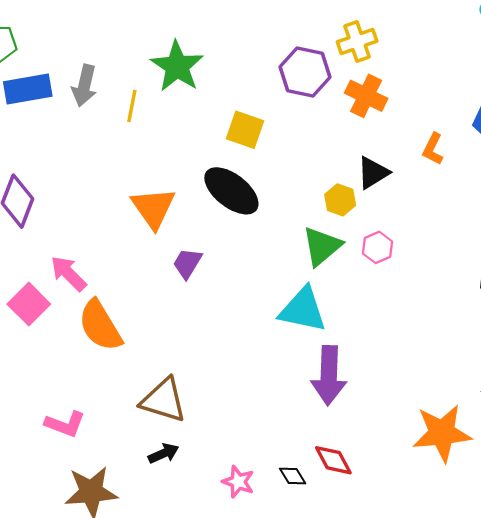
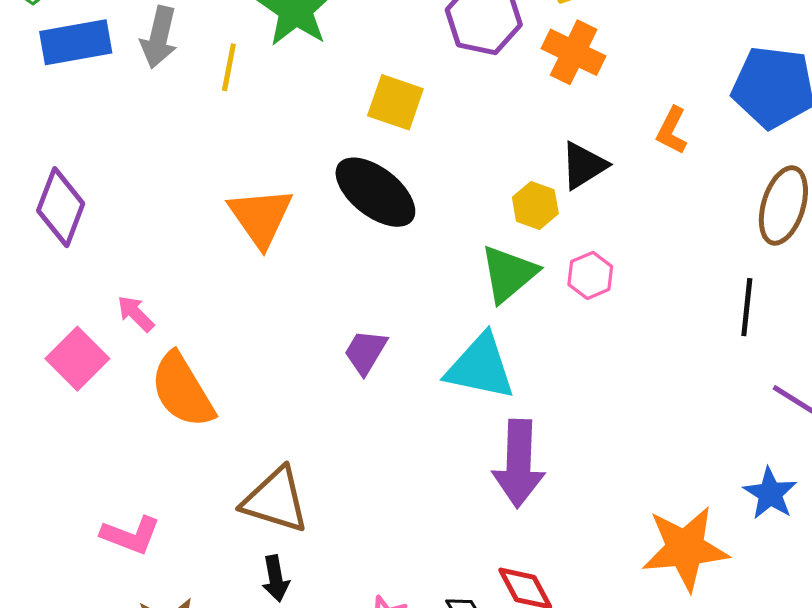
purple trapezoid: (187, 263) -> (365, 352), moved
pink arrow: (68, 273) -> (136, 314), size x0.7
black arrow: (164, 453) -> (276, 578), turned 104

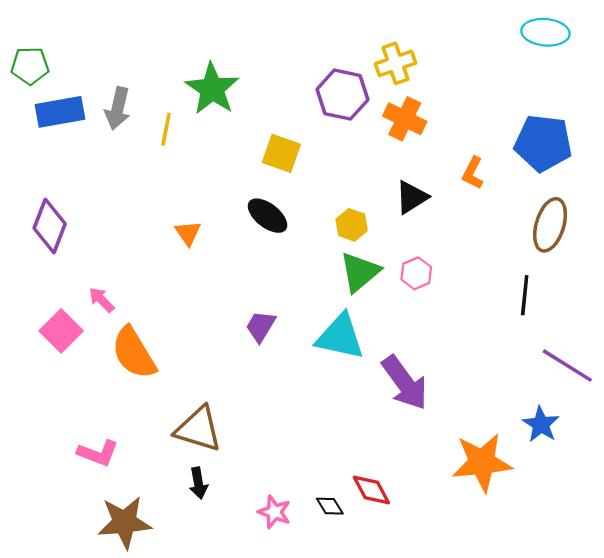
black ellipse: (375, 192) -> (268, 216), size x0.7
yellow hexagon: (535, 205) -> (352, 225), moved
orange triangle: (261, 217) -> (188, 233), size x0.6
purple arrow: (519, 464) -> (405, 383), moved, turned -38

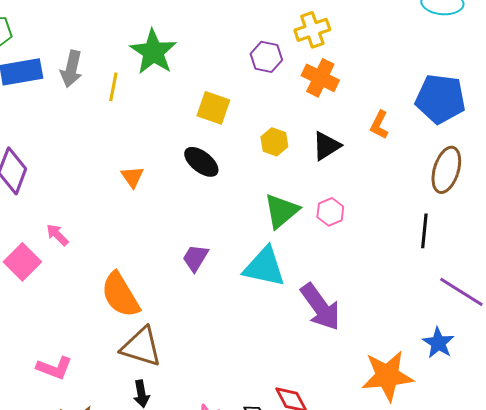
purple hexagon: (342, 95) -> (266, 57), size x0.7
yellow hexagon: (352, 225) -> (274, 142), moved
orange semicircle: (134, 353) -> (120, 295), moved

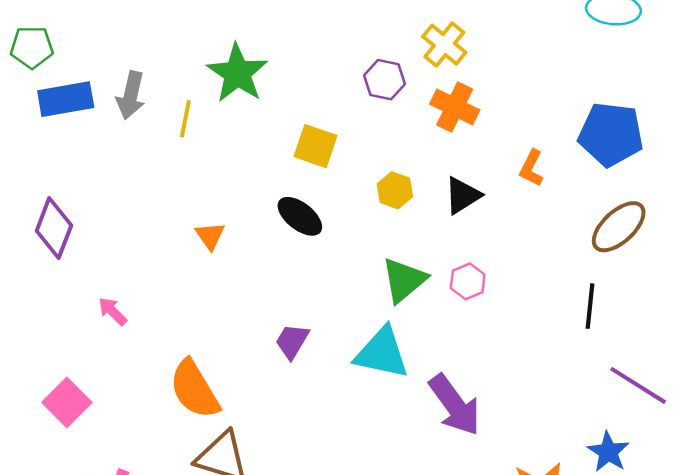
yellow cross: (312, 30) -> (444, 45), turned -32
brown ellipse: (446, 170) -> (619, 227), turned 30
pink square: (22, 262) -> (67, 402), moved

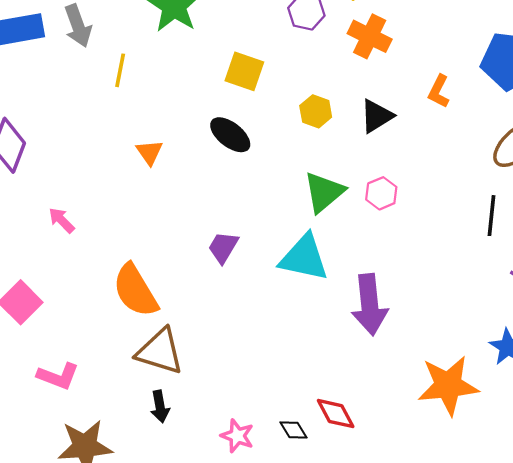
gray arrow: (131, 95) -> (78, 26), turned -33
yellow line: (185, 119) -> (120, 70), moved
purple arrow: (455, 405) -> (370, 305), turned 30

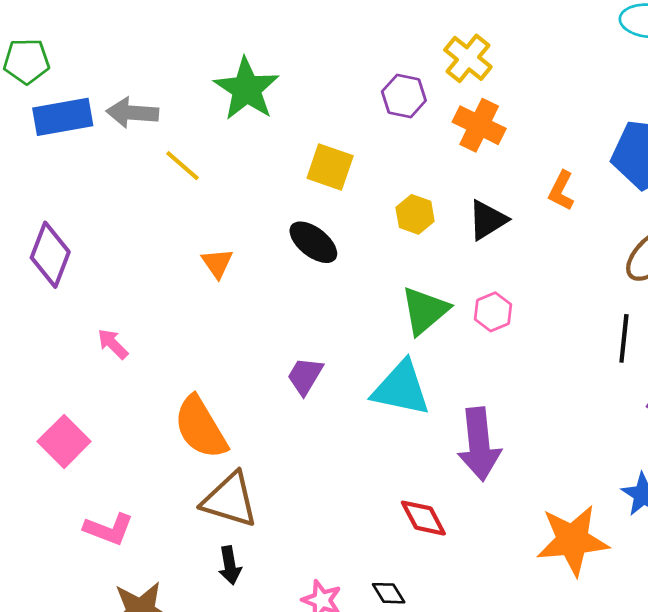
gray arrow: (78, 26) -> (132, 113), turned 114
yellow line: (120, 70) -> (182, 166), turned -60
red diamond: (336, 414) -> (423, 518), moved

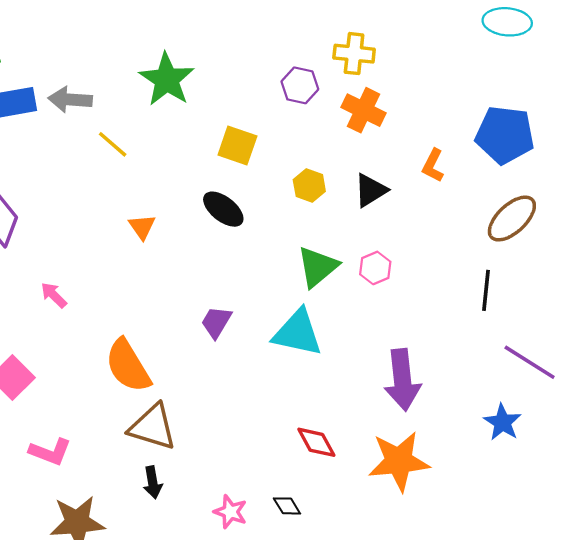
yellow cross: (468, 58) -> (354, 54), turned -33
purple arrow: (479, 444) -> (402, 380), moved
orange star: (572, 540) -> (399, 461), moved

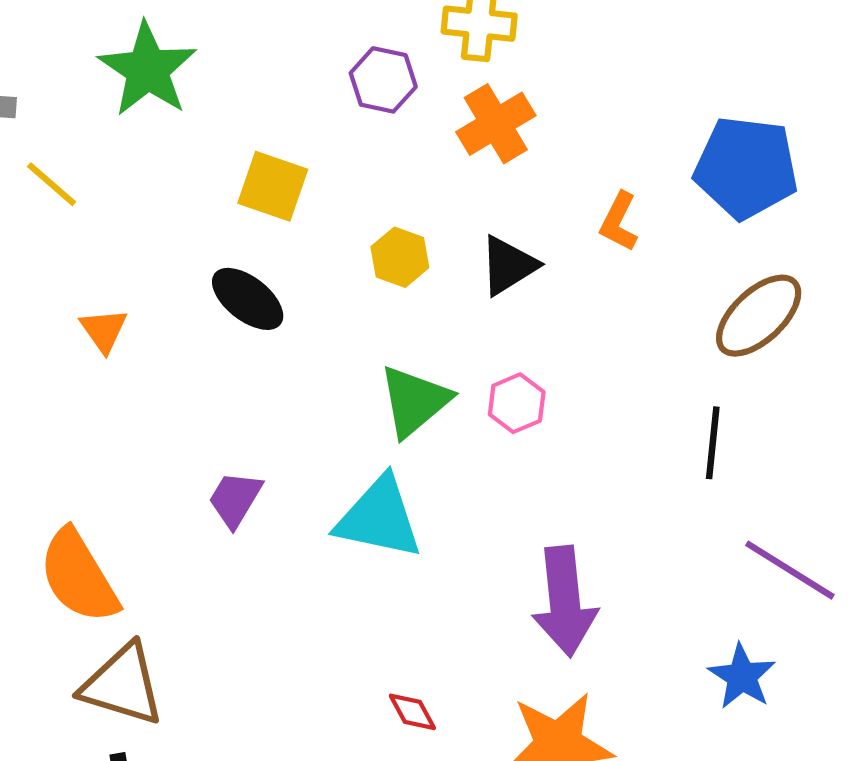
orange cross: (363, 110) -> (496, 124), turned 33
red diamond: (316, 442) -> (412, 712), size x0.7

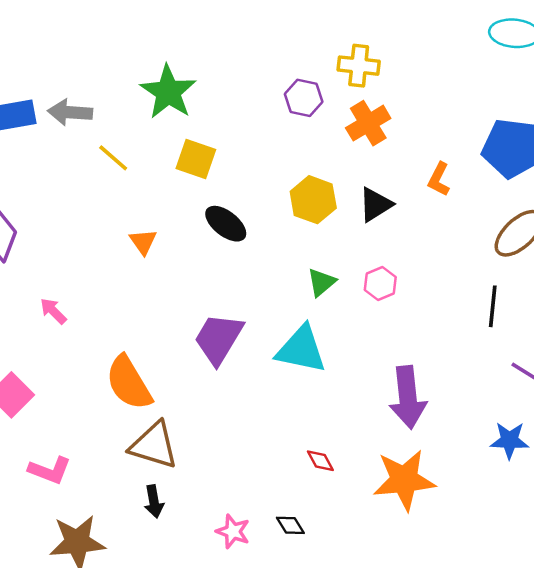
yellow square: (273, 186) -> (196, 159), moved
yellow hexagon: (400, 257) -> (313, 200), size x1.4
green triangle: (414, 401) -> (322, 282), size x0.7
purple trapezoid: (235, 499) -> (219, 339), size x1.6
blue star: (742, 676) -> (510, 440), turned -30

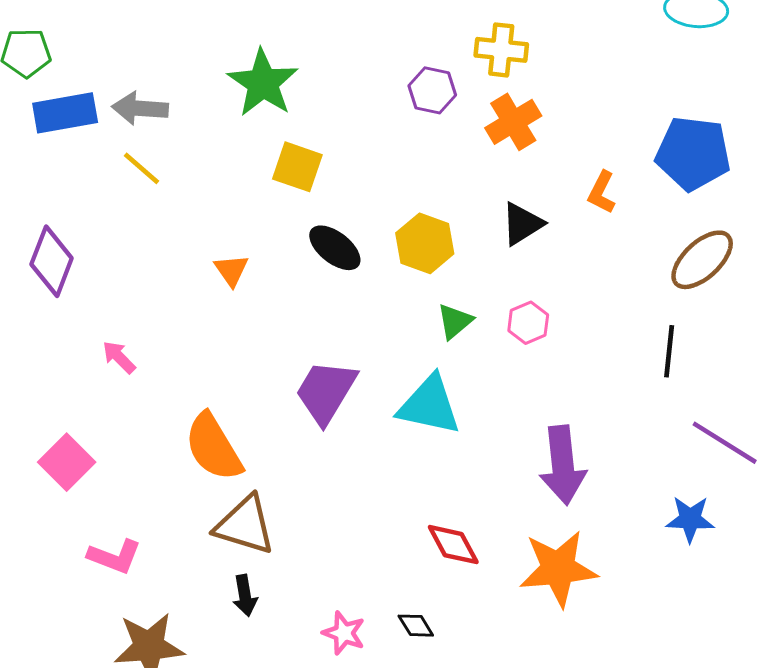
yellow line: (113, 158) -> (141, 168), moved
yellow hexagon: (313, 200) -> (425, 243), moved
red diamond: (320, 461) -> (453, 545), size x1.5

